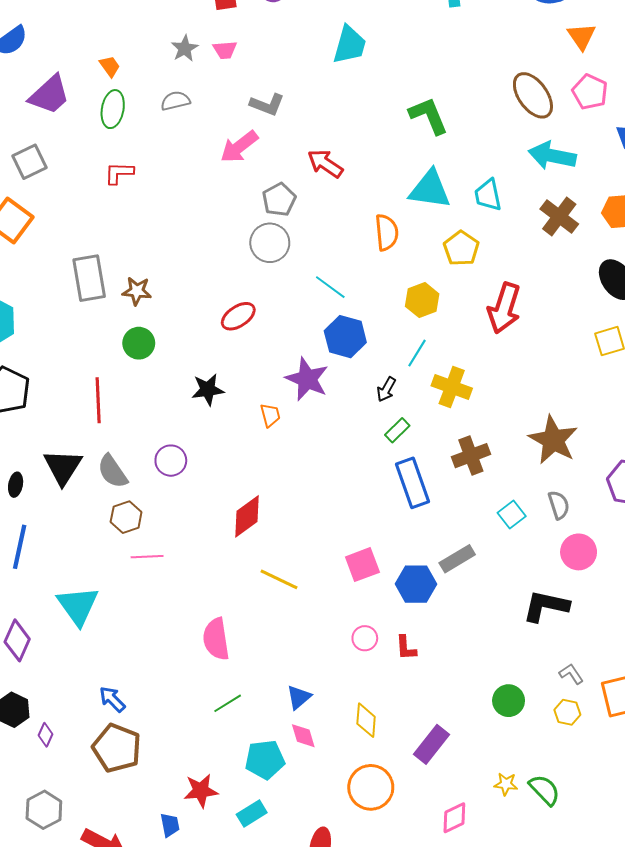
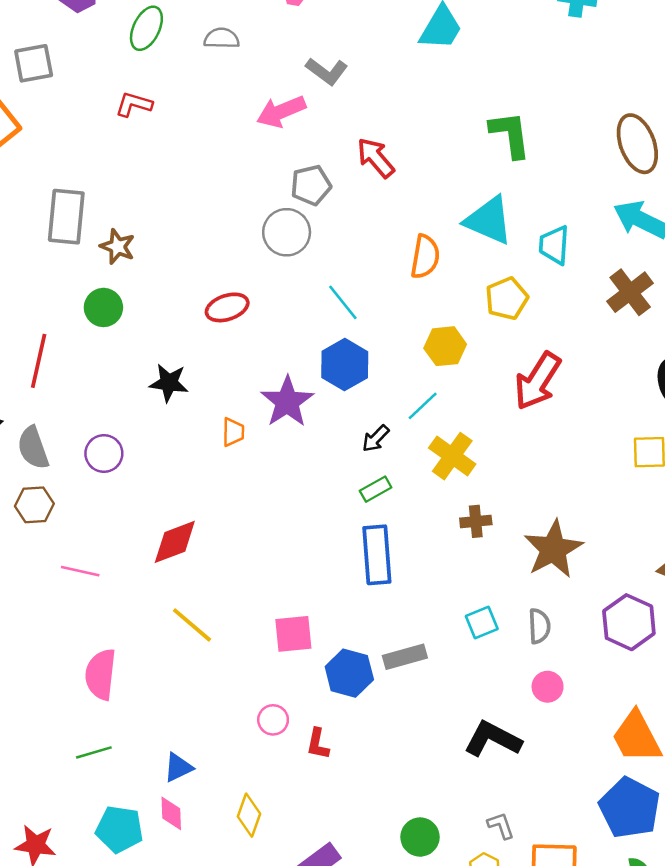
brown cross: (471, 456) -> (476, 521), moved, size x0.7
pink circle: (579, 552) -> (548, 687), size x0.7
pink line: (147, 557) -> (80, 571), moved

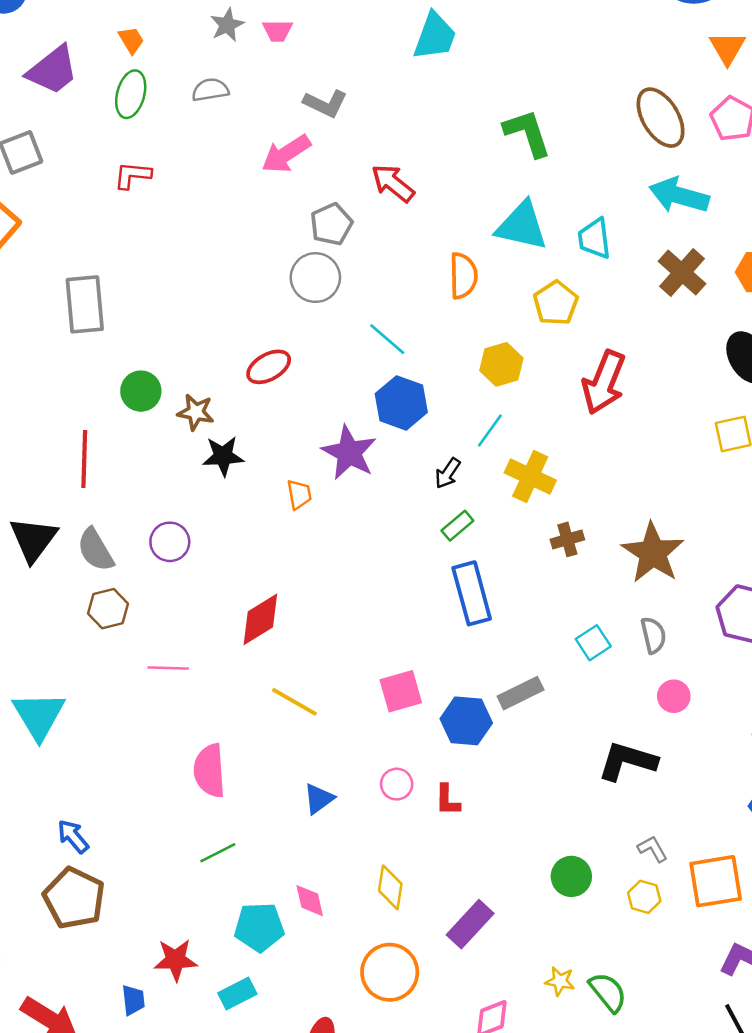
brown star: (118, 247) -> (196, 412), moved
blue triangle: (178, 767) -> (319, 799), moved

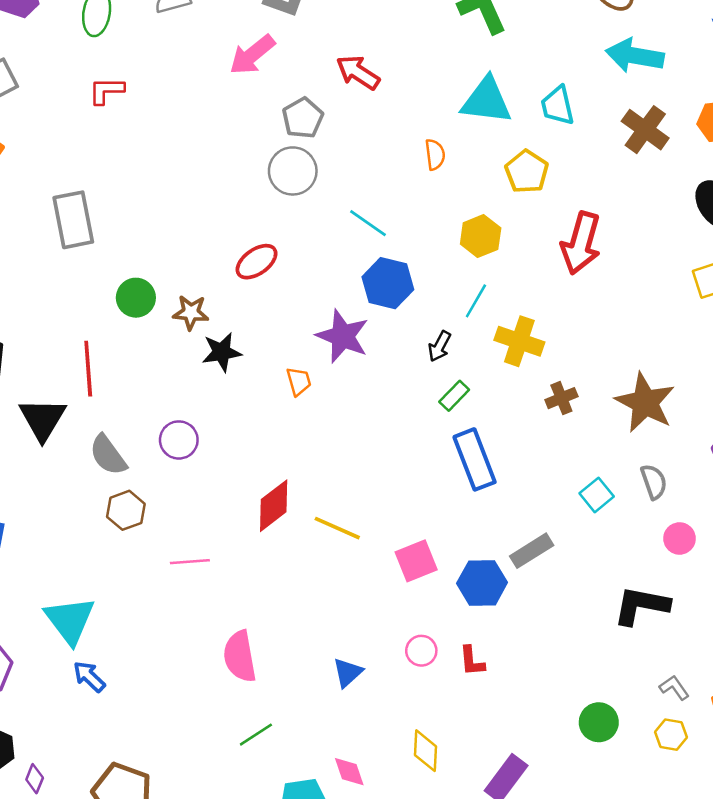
orange semicircle: (463, 276) -> (435, 154), size x0.7
black triangle: (33, 539) -> (43, 419), moved
yellow line: (294, 702) -> (337, 528), moved
blue arrow: (73, 836) -> (89, 677), moved

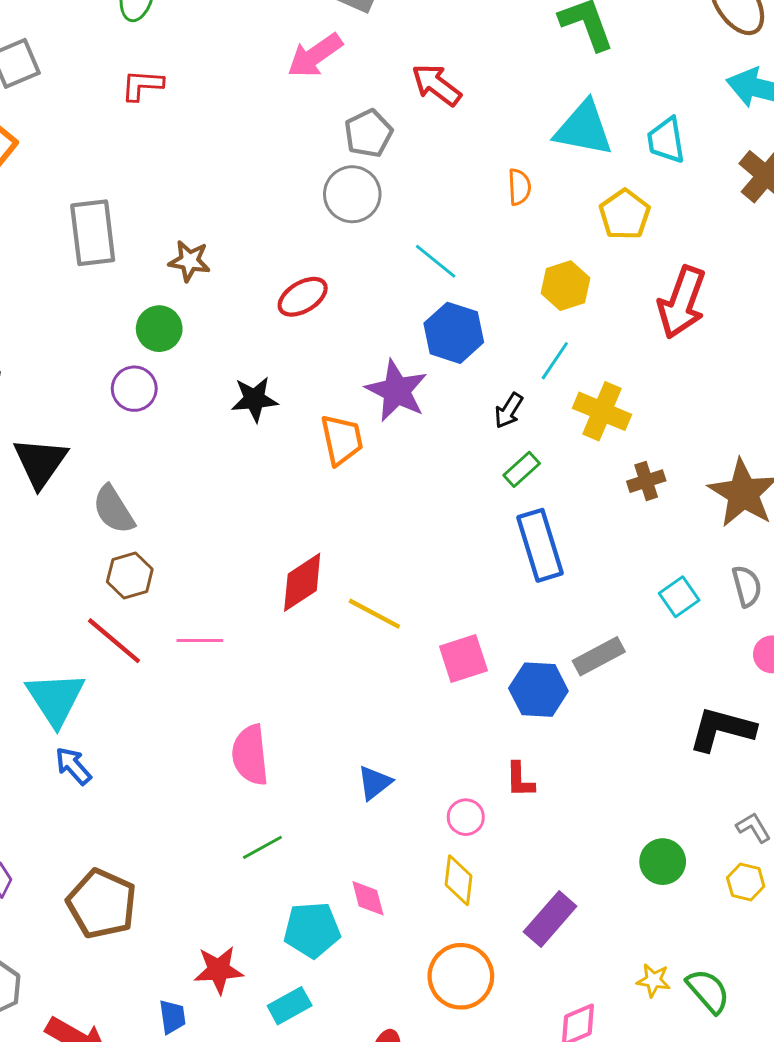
brown star: (191, 312) -> (189, 261), moved
red line: (88, 369) -> (114, 641), moved, turned -50
orange trapezoid: (299, 381) -> (342, 440), size x1.5
purple circle: (179, 440) -> (134, 389), moved
pink circle: (421, 651) -> (466, 817), moved

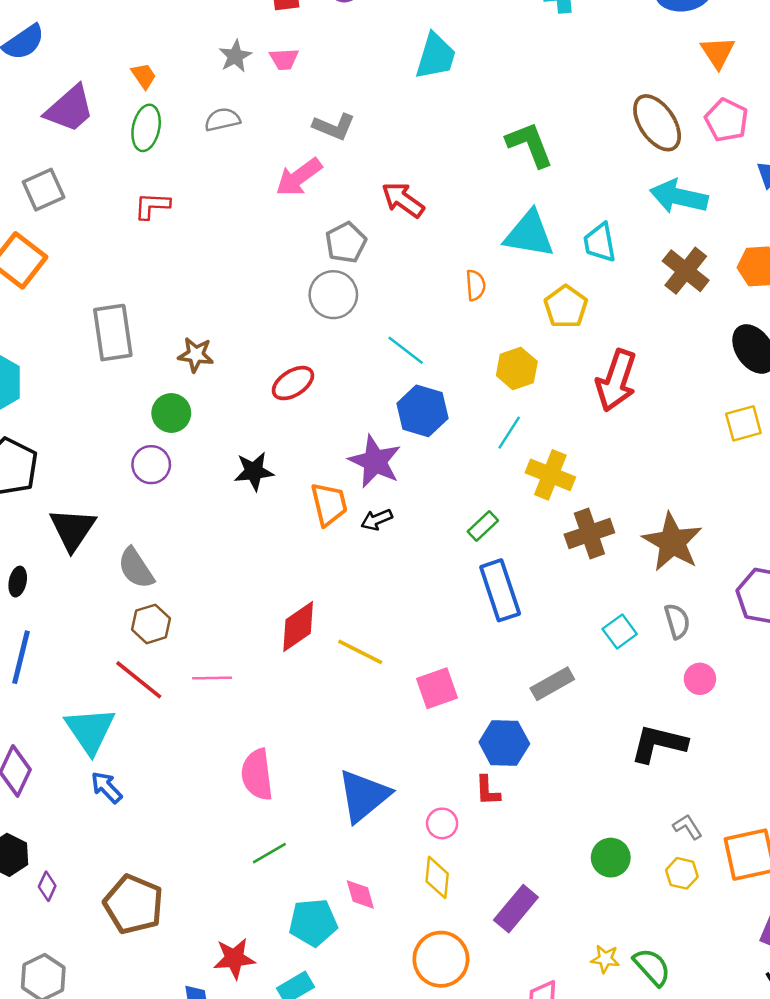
black arrow: (509, 411) -> (377, 520), moved, turned 36
brown cross: (646, 481) -> (589, 534), size x1.5
blue hexagon: (538, 690) -> (504, 743), moved
blue triangle: (374, 783) -> (364, 796), size x1.8

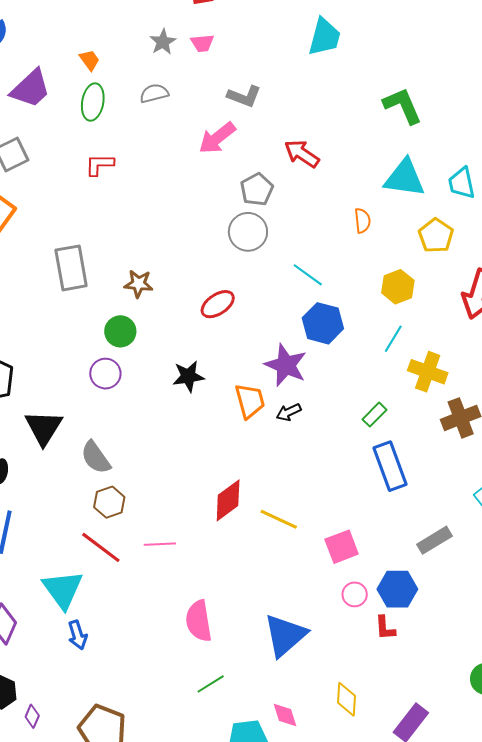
blue arrow: (106, 787) -> (78, 635), turned -152
pink circle: (442, 823) -> (355, 594), moved

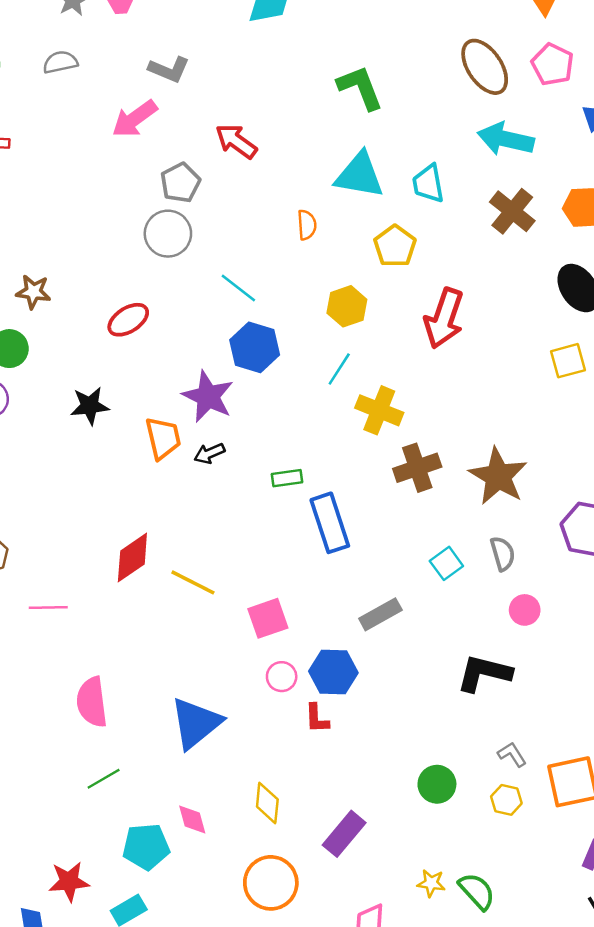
green rectangle: (375, 415) -> (287, 478), moved, turned 35

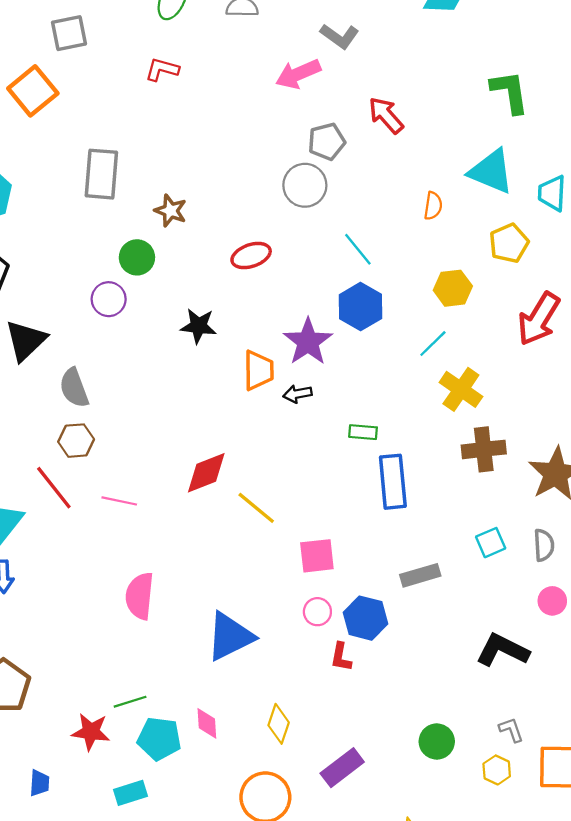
green line: (104, 779) -> (130, 702), moved
red star: (69, 881) -> (91, 732), moved

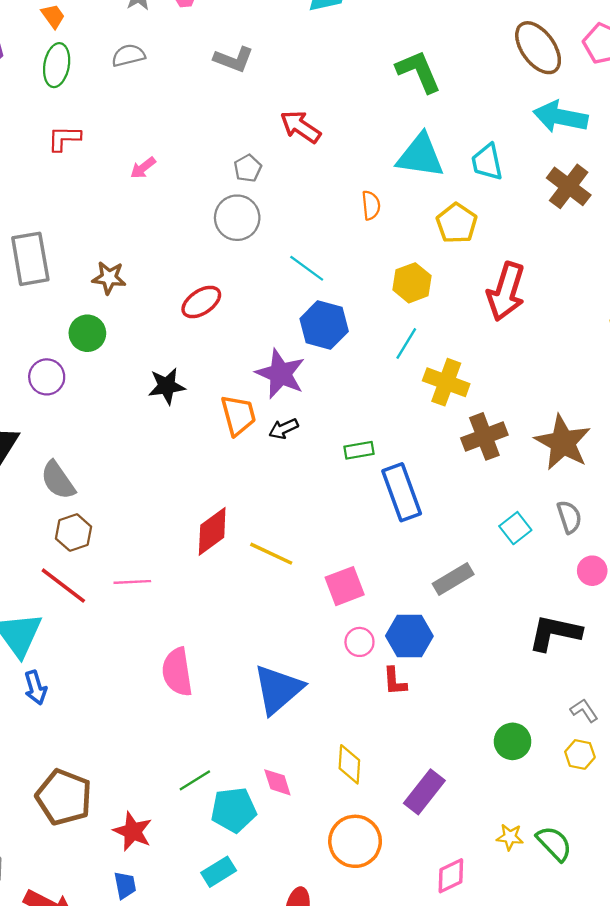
pink arrow: (298, 74) -> (143, 168), moved, size x0.6
gray pentagon: (327, 141) -> (248, 168), size x0.7
purple circle: (109, 299) -> (47, 377), moved
red star: (91, 732) -> (133, 831), moved, turned 30

